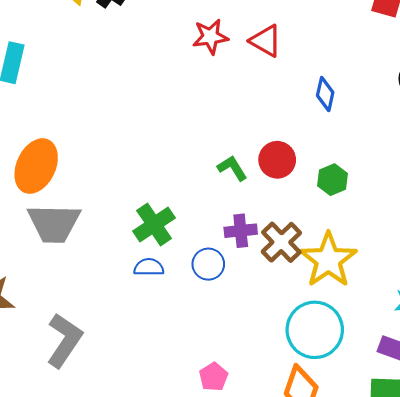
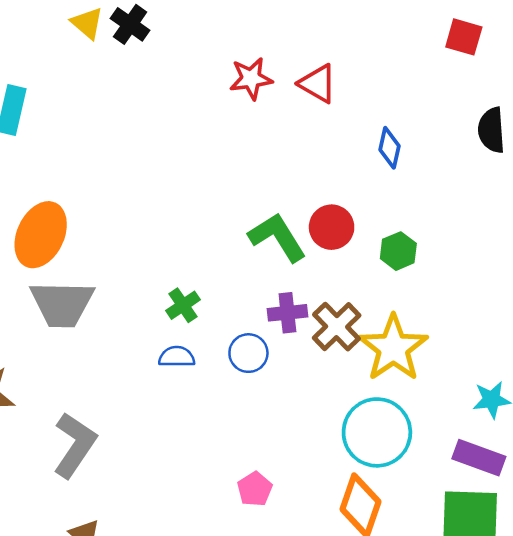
green L-shape: (232, 168) -> (277, 237), size x1.6
green cross: (154, 224) -> (183, 305), size x0.7

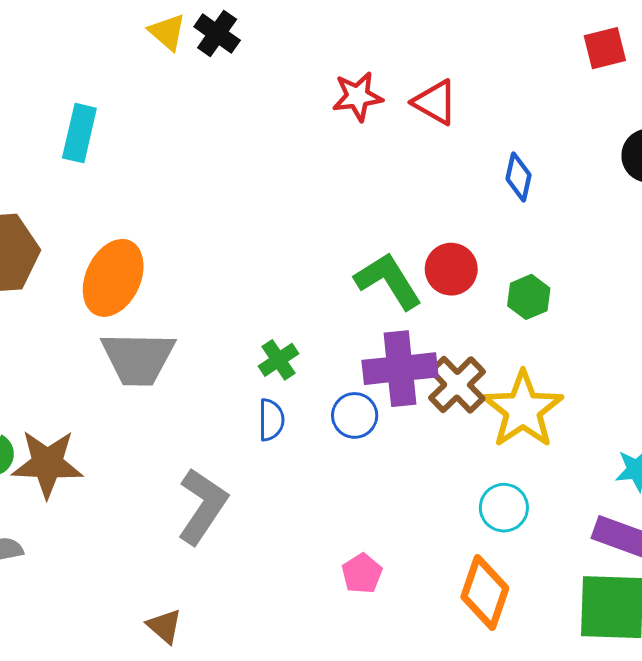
red square: (464, 37) -> (605, 48), turned -30
purple cross: (287, 313) -> (400, 369), size x1.6
blue semicircle: (177, 357) -> (271, 420), turned 90
cyan circle: (377, 432) -> (504, 508), size x0.6
gray L-shape: (75, 445) -> (202, 506), moved

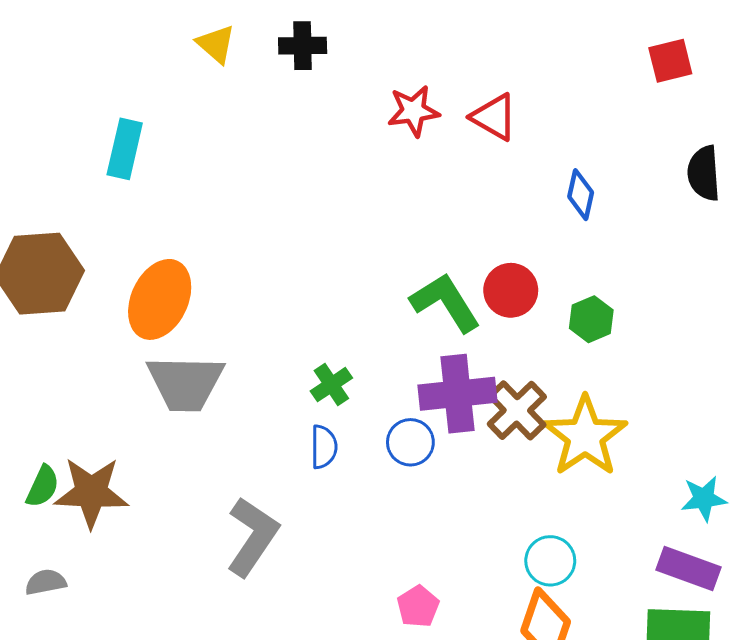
black cross: (217, 34) -> (303, 46), moved, turned -36
cyan circle: (504, 508) -> (550, 561), moved

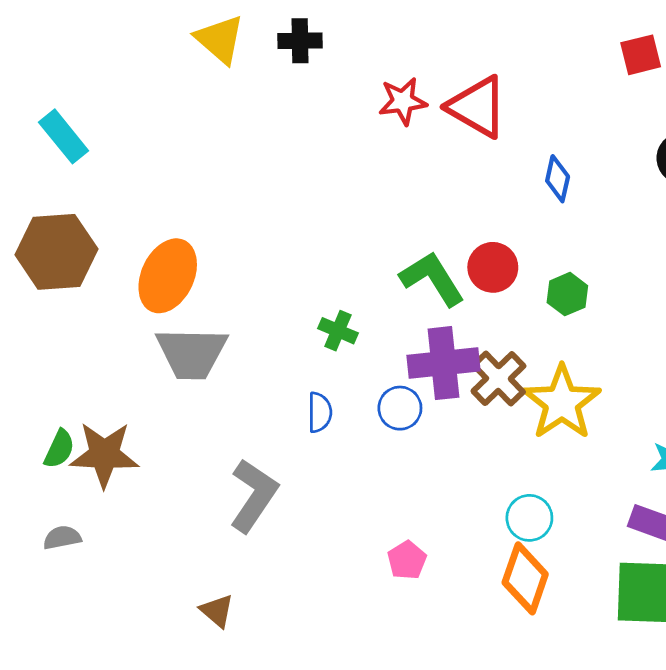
yellow triangle: (216, 44) -> (220, 39), size x1.4
red triangle: (494, 117) -> (477, 107), size x1.4
cyan rectangle: (125, 149) -> (64, 136), moved, turned -52
green cross: (331, 385) -> (338, 331), moved, turned -33

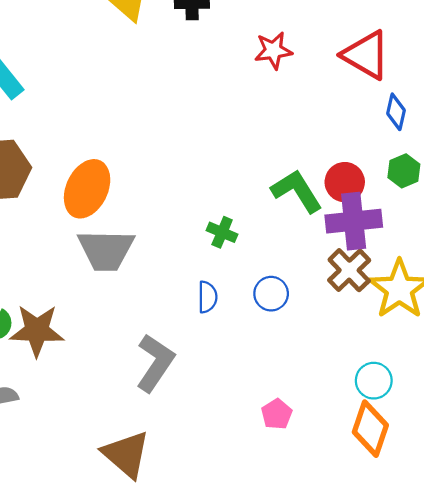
red triangle: (477, 107) -> (366, 55), moved
green hexagon: (567, 294) -> (404, 171), moved
purple cross: (444, 363) -> (354, 221), moved
brown triangle: (217, 611) -> (126, 454), size x1.8

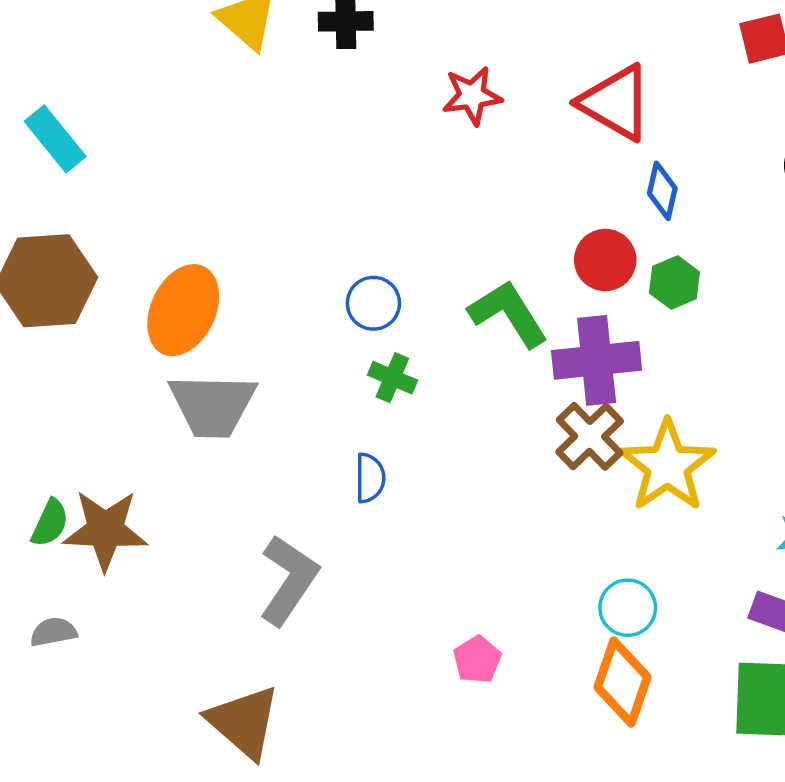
red circle: (345, 182) -> (605, 260), moved
blue circle: (271, 294) -> (373, 303), moved

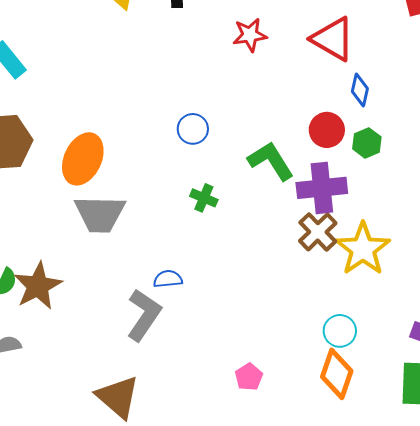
blue circle: (373, 303) -> (193, 129), moved
blue semicircle: (370, 478) -> (168, 279), moved, turned -96
brown star: (105, 530) -> (38, 286), turned -30
pink pentagon: (477, 660) -> (249, 377), moved

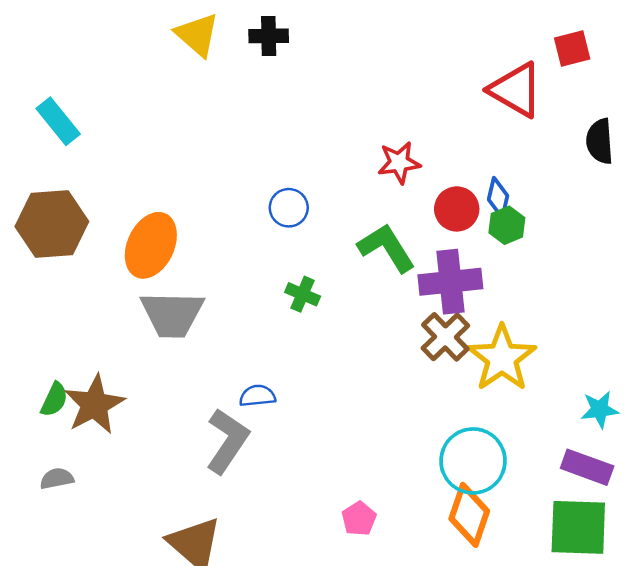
red star: (250, 35) -> (399, 163), moved
red triangle: (333, 39) -> (516, 90), moved
blue diamond: (360, 90) -> (498, 198), moved
cyan circle: (340, 331) -> (473, 461), size x1.6

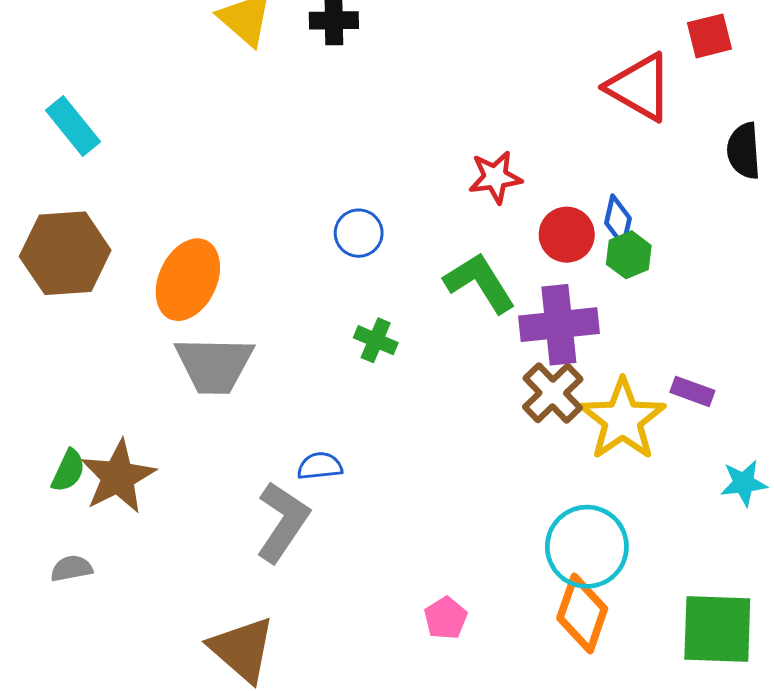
purple rectangle: (587, 467) -> (692, 391), moved, size x0.7

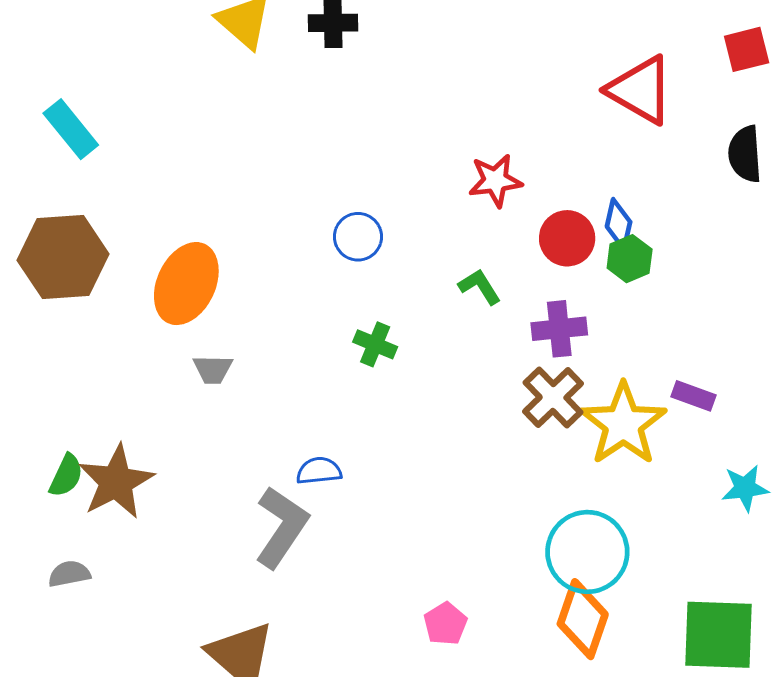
red square: (710, 36) -> (747, 49), moved
green L-shape: (480, 283) -> (480, 287), size x0.6
purple cross: (559, 325) -> (559, 329), size x0.7
gray trapezoid: (214, 365) -> (213, 369), size x0.5

